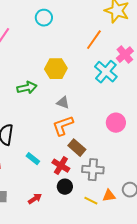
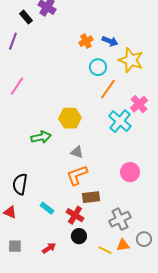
cyan circle: (44, 18) -> (98, 67), moved
brown rectangle: (77, 148) -> (91, 197), turned -48
gray cross: (93, 170) -> (120, 219), moved, turned -30

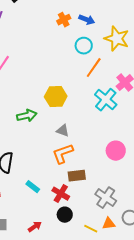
orange cross: (86, 41) -> (64, 20), moved
blue arrow: (110, 41) -> (87, 20), moved
gray cross: (120, 219) -> (106, 198), turned -30

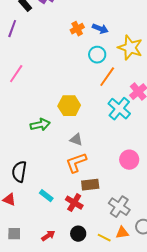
black circle: (65, 215) -> (78, 234), moved

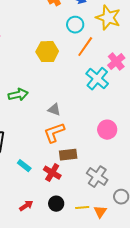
yellow hexagon: (69, 106) -> (47, 52), moved
orange triangle: (122, 233) -> (100, 212), moved, turned -48
yellow line: (104, 238) -> (82, 208), turned -32

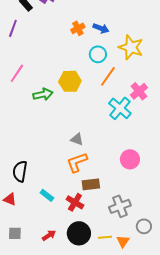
green arrow: (18, 95) -> (43, 94), moved
gray cross: (97, 177) -> (120, 206), turned 35
black circle: (56, 204) -> (79, 233), size x1.5

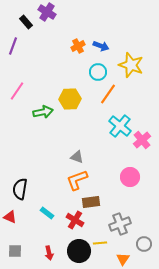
pink cross: (139, 91) -> (142, 140), moved
red arrow: (49, 235) -> (49, 253), turned 112
yellow line: (105, 237) -> (100, 243), moved

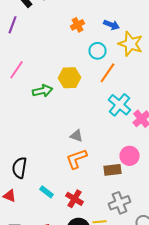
blue arrow: (101, 46) -> (112, 25), moved
brown rectangle: (91, 202) -> (112, 170), moved

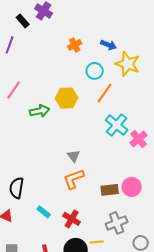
gray triangle: (76, 136) -> (74, 156), turned 32
pink circle: (130, 156) -> (132, 187), moved

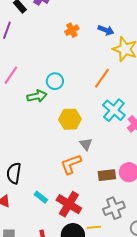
cyan circle: (95, 71) -> (55, 81), moved
yellow hexagon: (67, 98) -> (70, 119), moved
gray triangle: (74, 156) -> (86, 144), moved
red cross: (72, 219) -> (69, 204), size x1.4

